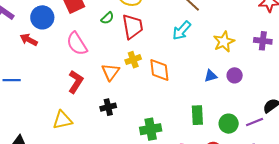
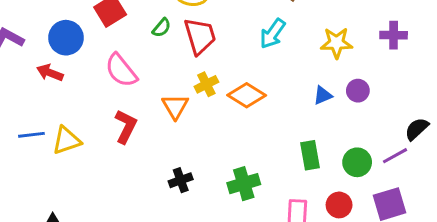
yellow star: (224, 42) -> (336, 43), turned 30
orange diamond: (159, 70) -> (247, 95), turned -45
black cross: (108, 107) -> (181, 180), moved
yellow triangle: (62, 120) -> (66, 140), moved

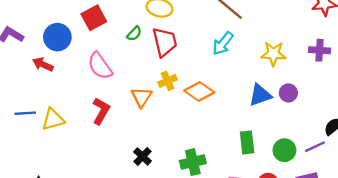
blue triangle: (323, 95) -> (260, 95), size x1.5
black cross: (181, 180) -> (143, 156), turned -30

